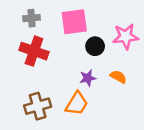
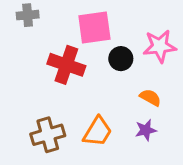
gray cross: (31, 18) -> (28, 15), moved
red cross: (34, 51) -> (66, 65), moved
purple star: (88, 78) -> (146, 130), moved

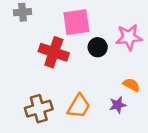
orange semicircle: (150, 97) -> (131, 85), moved

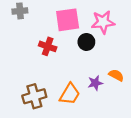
pink star: (129, 37) -> (103, 22), moved
red cross: (54, 52) -> (48, 46), size x0.7
purple star: (118, 105) -> (95, 83), moved

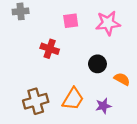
pink square: (68, 20) -> (71, 21), size x0.6
black circle: (86, 42) -> (97, 64), moved
purple star: (95, 83) -> (103, 106), moved

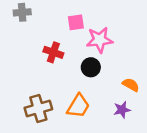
pink star: (108, 23) -> (100, 40), moved
black circle: (97, 64) -> (91, 67), moved
purple star: (103, 106) -> (122, 110), moved

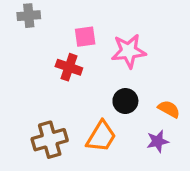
pink square: (76, 22) -> (85, 37), moved
black circle: (91, 67) -> (125, 101), moved

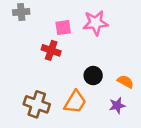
pink star: (129, 51) -> (96, 23), moved
brown cross: (50, 140) -> (37, 104), turned 35

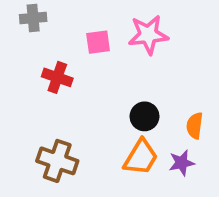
red cross: (51, 50) -> (57, 77), moved
orange semicircle: (125, 82) -> (195, 126), turned -112
orange trapezoid: (75, 102) -> (141, 157), moved

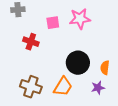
black circle: (145, 116) -> (78, 63), size x1.5
orange trapezoid: (141, 157) -> (63, 87), moved

